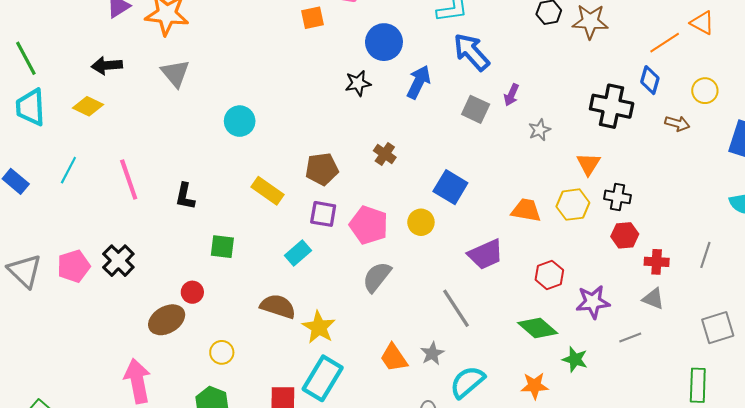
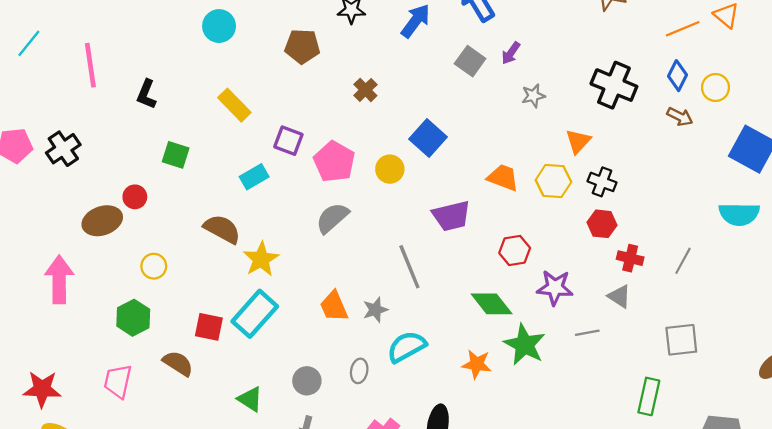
blue diamond: (650, 80) -> (677, 76), moved
brown pentagon: (322, 169) -> (302, 46), moved
green star: (575, 359) -> (525, 345), size x1.5

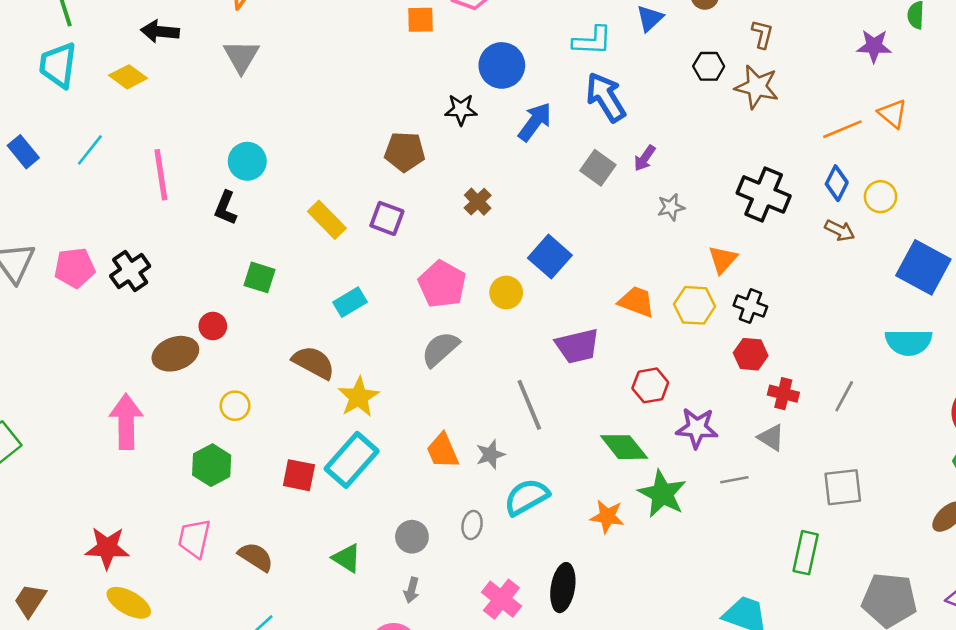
cyan circle: (219, 26) -> (247, 161), moved
purple square: (288, 141) -> (387, 218), moved
brown semicircle: (178, 363) -> (256, 557), moved

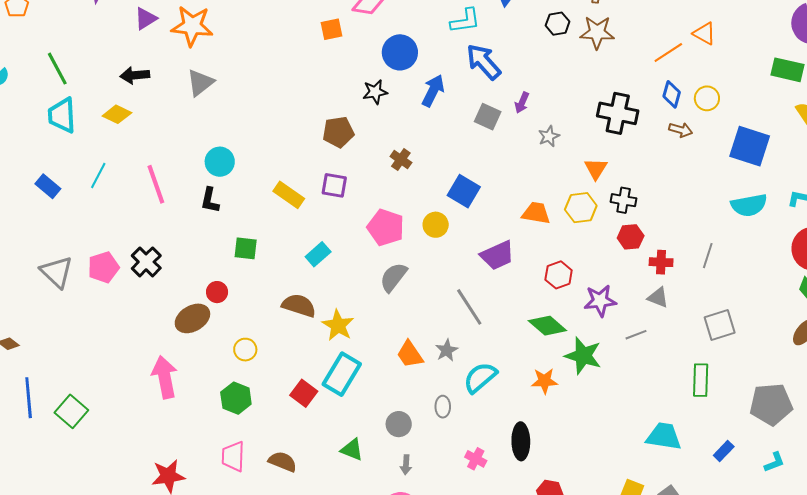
gray triangle: (241, 56) -> (200, 83), turned 32
red square: (299, 475) -> (304, 393), turned 36
pink cross: (501, 599) -> (476, 459), size x0.7

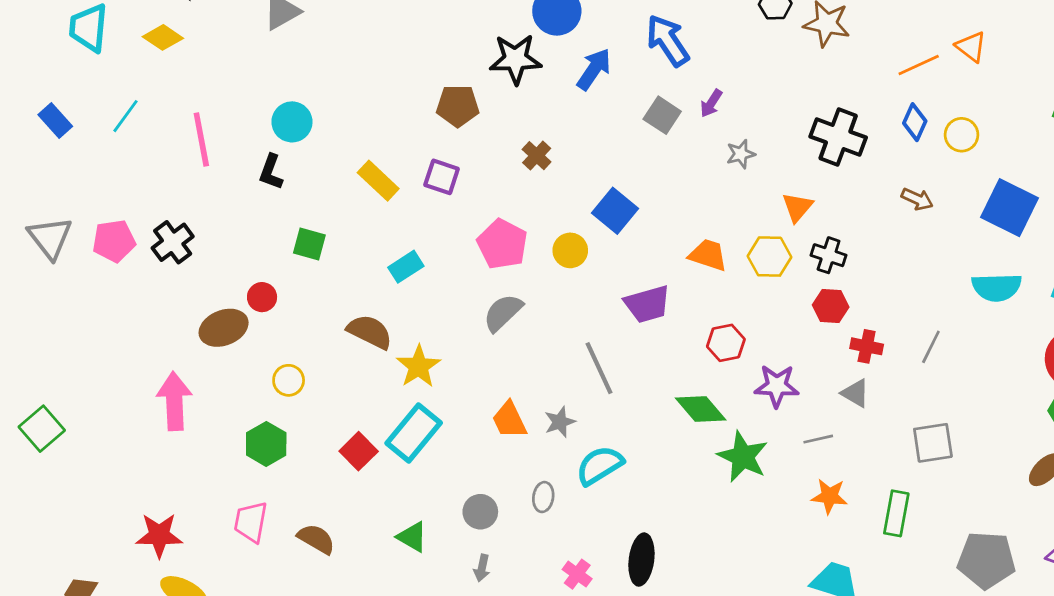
black star: (375, 92) -> (515, 59), size x1.5
brown arrow: (681, 130) -> (917, 199), moved
orange star: (544, 381) -> (829, 496), moved

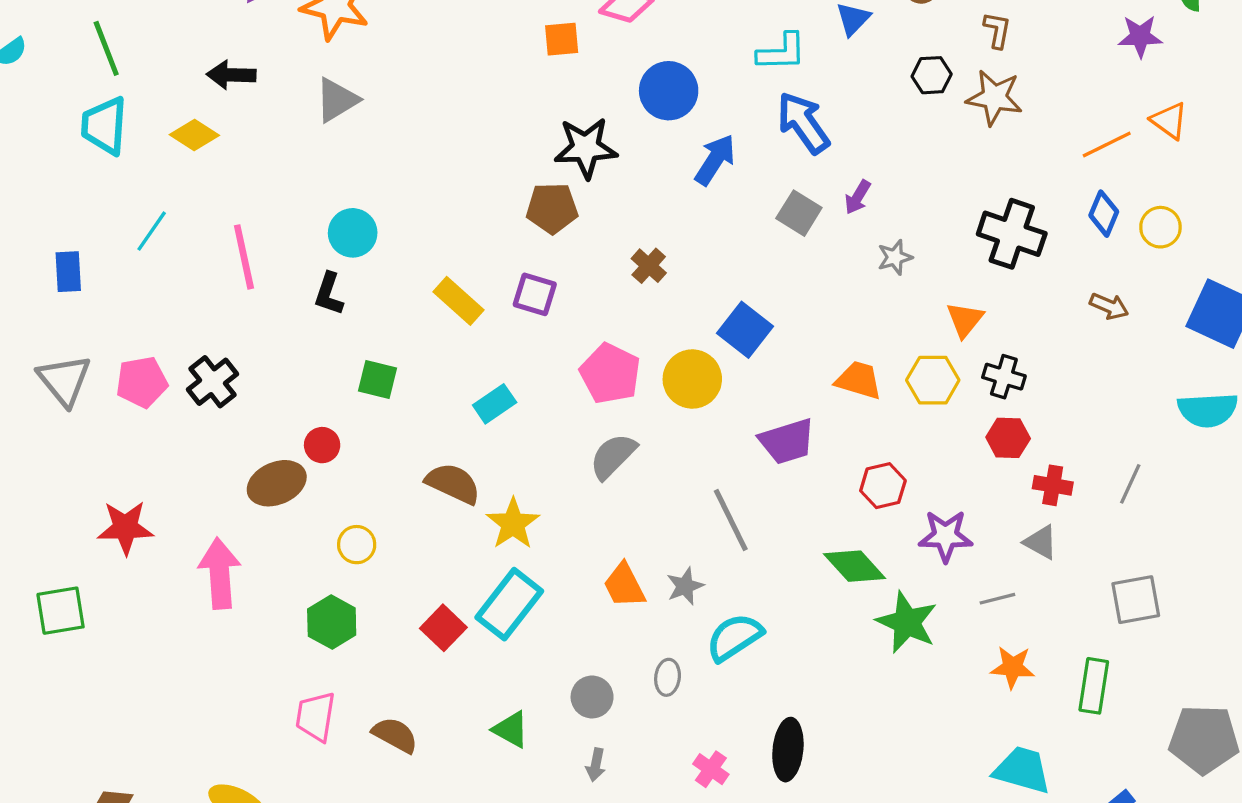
black star: (515, 59) -> (586, 148), moved
blue rectangle: (55, 121) -> (68, 272), moved, turned 40
yellow circle: (570, 250) -> (692, 379), size x1.4
green square: (42, 429) -> (61, 611), turned 33
red star: (159, 535) -> (125, 528), moved

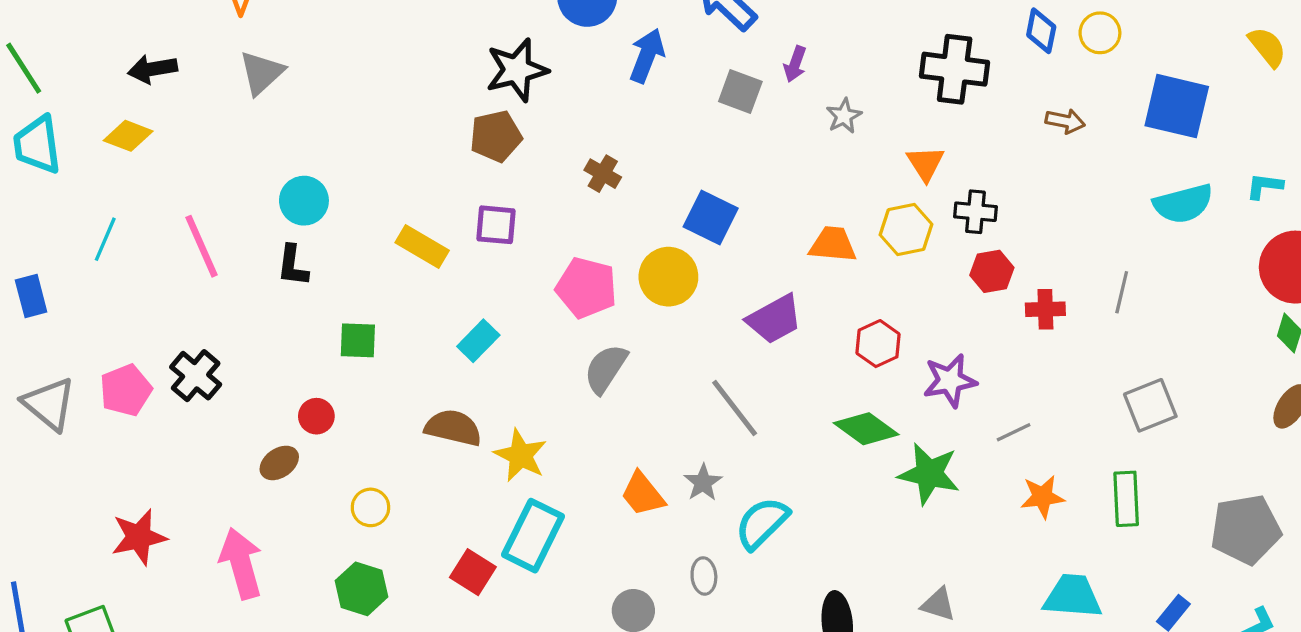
brown ellipse: (277, 483) -> (279, 463), size x0.7
gray triangle: (1041, 542) -> (938, 604), moved

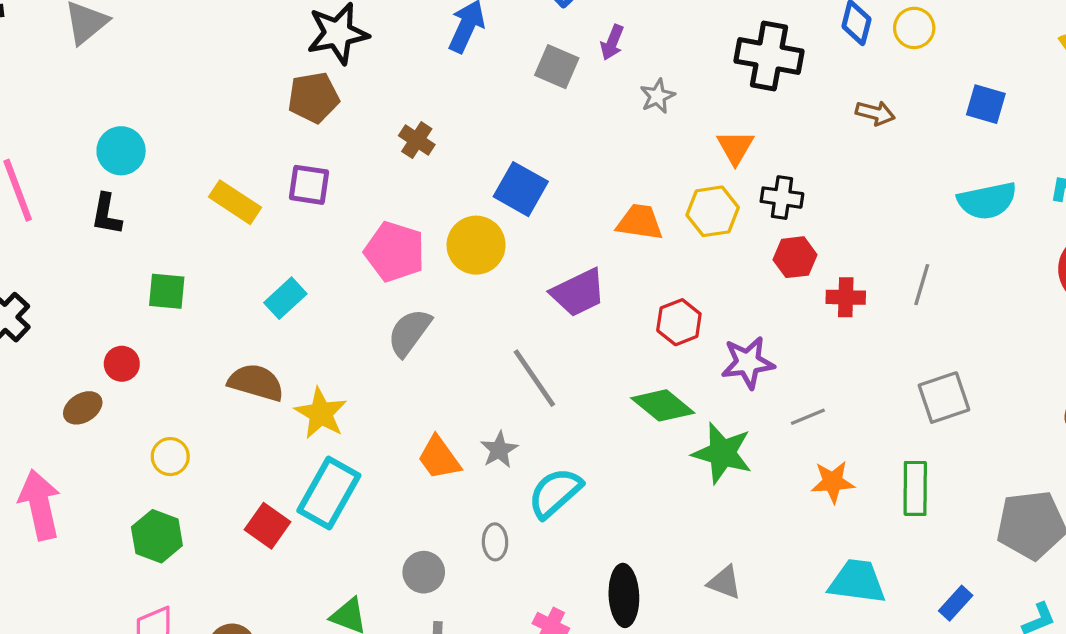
blue square: (1177, 106) -> (986, 104), size x0.6

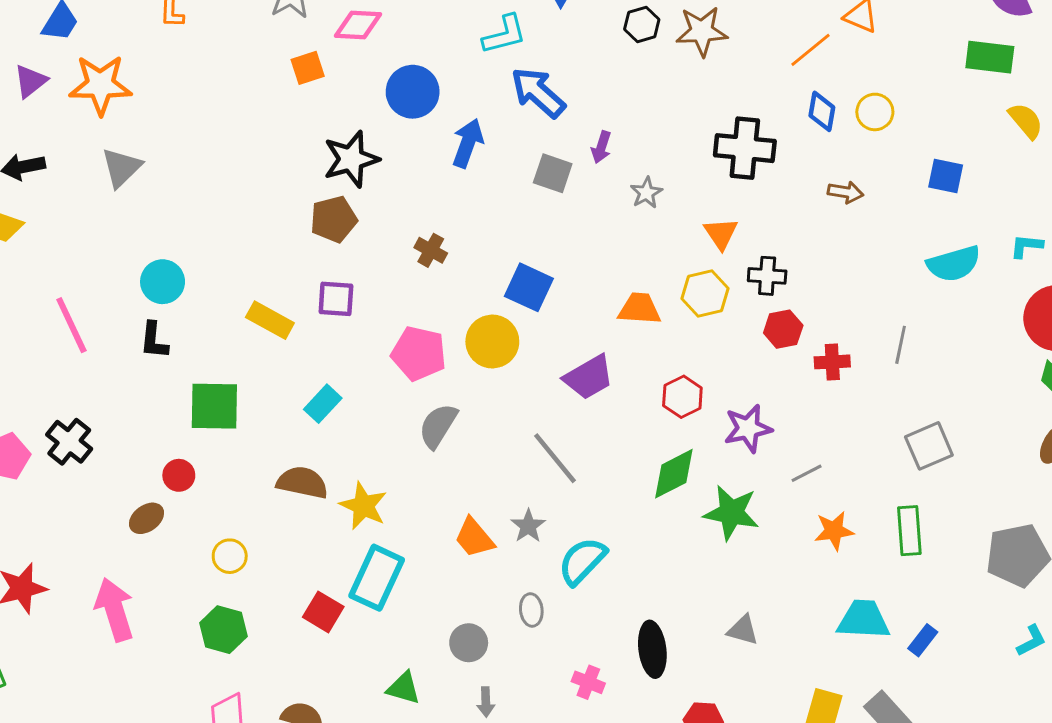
green square: (167, 291) -> (214, 406), size x1.5
green diamond: (663, 405) -> (674, 474), turned -62
blue rectangle: (956, 603) -> (923, 640), moved

